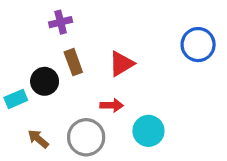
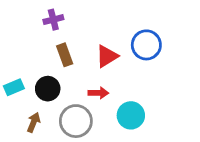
blue circle: (198, 45) -> (146, 45), moved
black circle: (45, 81) -> (48, 89), moved
brown arrow: (38, 139) -> (34, 122), turned 72

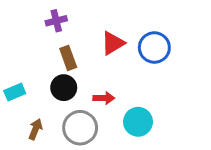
red triangle: (107, 56) -> (113, 43), moved
black circle: (48, 89) -> (64, 88), moved

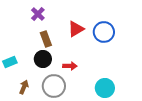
purple cross: (56, 21) -> (38, 14), turned -32
cyan circle: (138, 122) -> (105, 88), moved

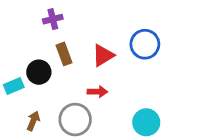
purple cross: (38, 14) -> (53, 19), turned 32
red triangle: (76, 29) -> (103, 55), moved
black circle: (43, 59) -> (39, 72), moved

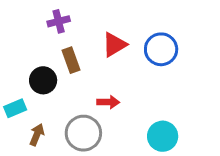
red triangle: (103, 55) -> (114, 45), moved
cyan rectangle: (14, 86) -> (15, 108), moved

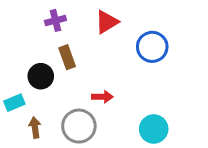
red triangle: (114, 45) -> (107, 22), moved
brown arrow: (37, 135) -> (35, 128), turned -30

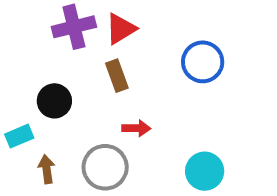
purple cross: (55, 20) -> (74, 27), size x1.5
red triangle: (107, 22) -> (121, 29), moved
brown rectangle: (67, 57) -> (117, 76), moved

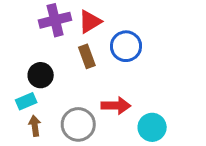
blue circle: (203, 62) -> (126, 46), moved
red arrow: (136, 128) -> (116, 106), moved, size x1.4
cyan rectangle: (19, 136) -> (26, 101), moved

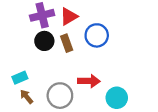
black circle: (41, 75) -> (44, 41), moved
brown arrow: (35, 126) -> (27, 97), turned -32

